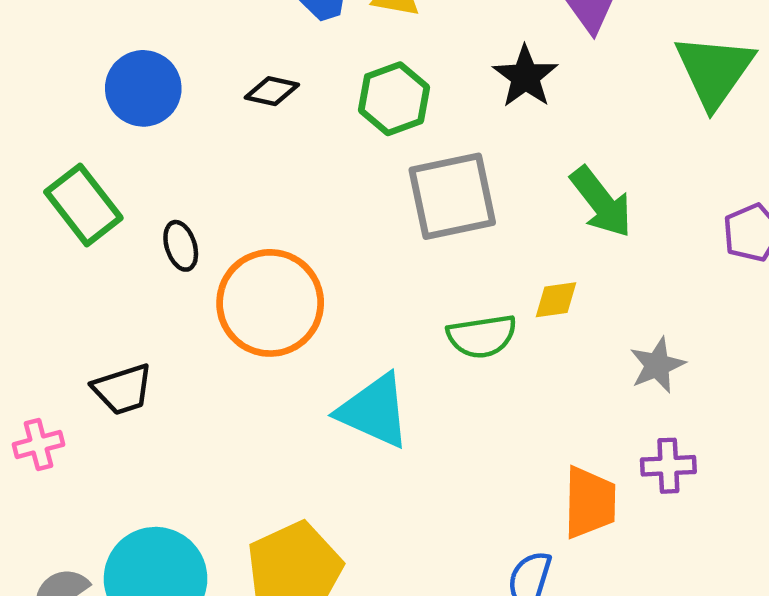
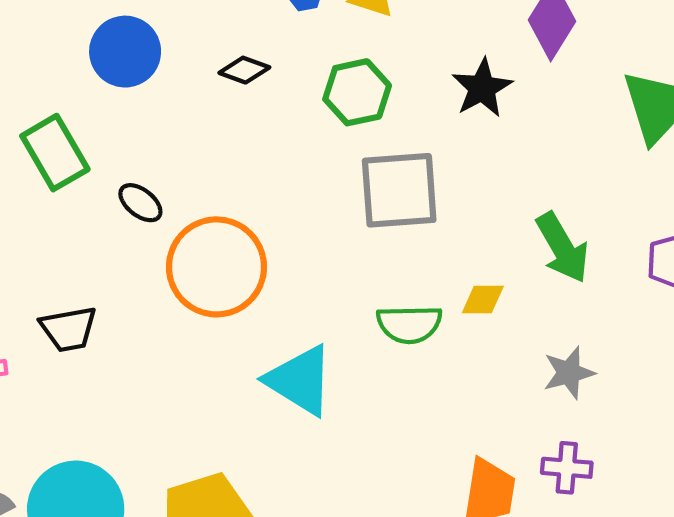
green arrow: (601, 202) -> (562, 248), moved
black ellipse: (181, 246) -> (140, 203), turned -42

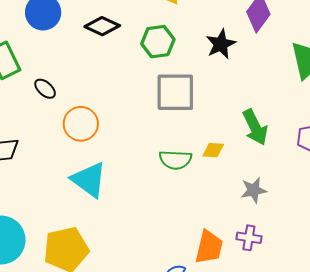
black diamond: (244, 70) -> (102, 26), size x1.4
orange circle: (216, 267) -> (81, 124), size x0.7
cyan triangle: (300, 380) -> (89, 180), moved

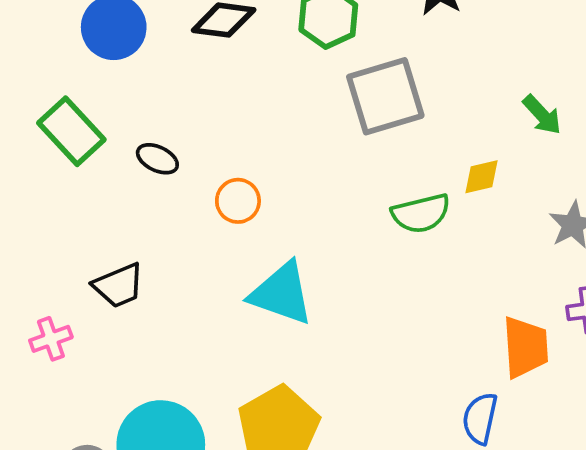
orange circle: (81, 124) -> (238, 201), size x0.7
green arrow: (255, 127) -> (542, 115), size x0.7

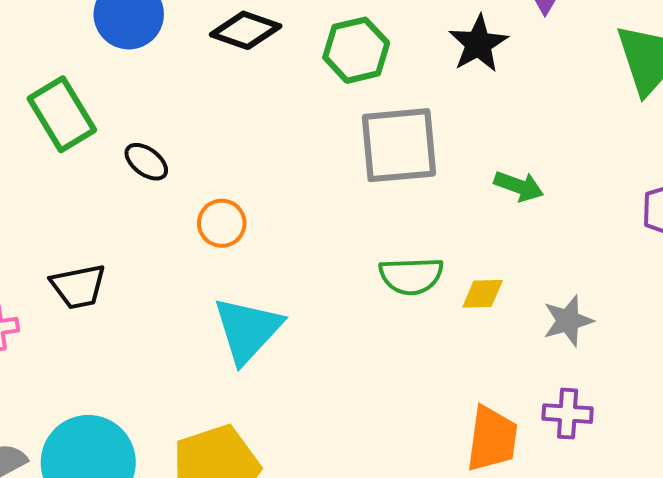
green arrow: (542, 115) -> (519, 186), moved, turned -39
yellow diamond: (482, 177) -> (483, 294), moved
cyan triangle: (281, 293) -> (247, 330), turned 42

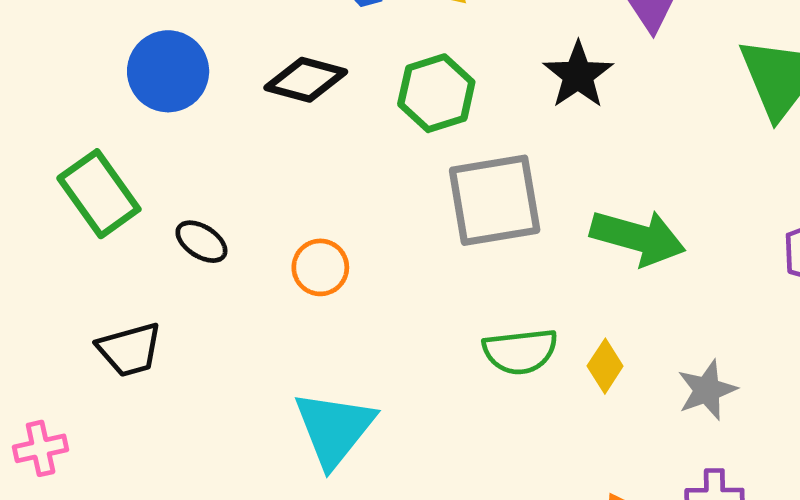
green arrow: (519, 186) -> (638, 237), size x1.6
orange circle: (222, 223) -> (320, 267), moved
black trapezoid: (78, 286) -> (130, 350), moved
yellow diamond: (483, 294) -> (605, 366), turned -51

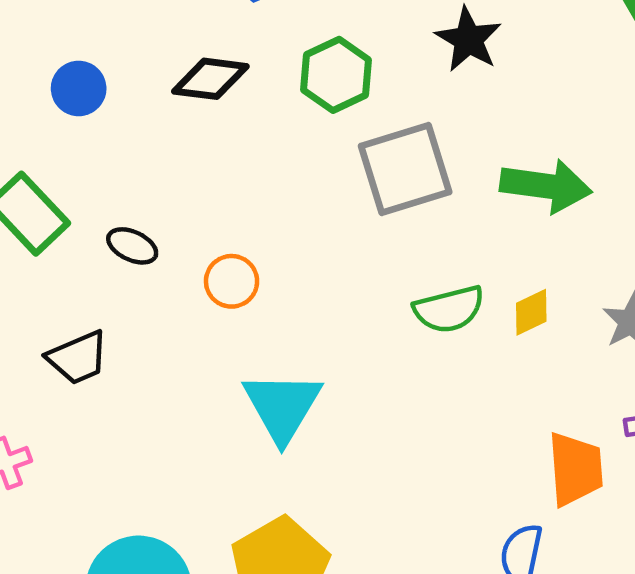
blue circle: (168, 71) -> (79, 88), size x0.7
orange circle: (320, 267) -> (232, 281), moved
yellow diamond: (605, 366) -> (531, 312), turned 39

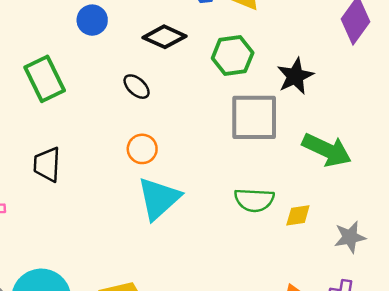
black star: (468, 39) -> (295, 76), moved
black ellipse: (132, 246) -> (137, 87), moved
black trapezoid: (78, 358) -> (47, 164), turned 99
cyan triangle: (282, 406) -> (159, 198), moved

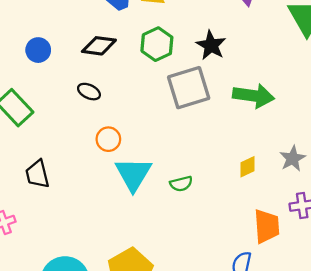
green semicircle: (254, 200) -> (181, 184), moved, size x0.7
yellow diamond: (298, 215) -> (247, 167), moved

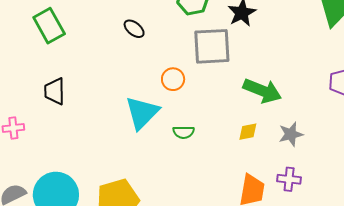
black ellipse: (89, 92) -> (134, 29), moved
green arrow: (253, 96) -> (262, 91), moved
orange circle: (108, 139) -> (173, 79), moved

